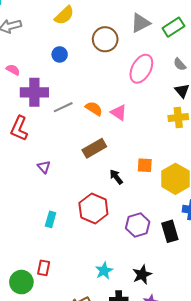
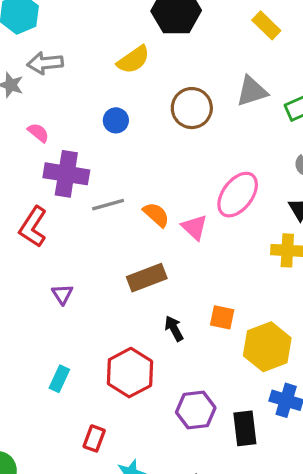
pink ellipse: (141, 69) -> (238, 195), moved
red rectangle: (44, 268) -> (94, 438), moved

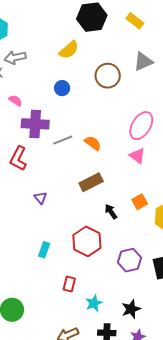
yellow rectangle: (266, 25) -> (135, 21), moved
pink triangle: (194, 227) -> (137, 156), moved
orange square: (222, 317) -> (140, 202), turned -35

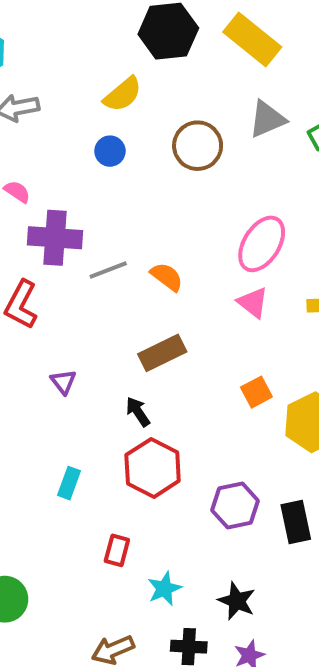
yellow rectangle: (135, 21) -> (252, 39), size x1.6
blue circle: (62, 88) -> (110, 151), moved
black arrow: (111, 212) -> (138, 412), moved
black star: (131, 309) -> (237, 601), turned -30

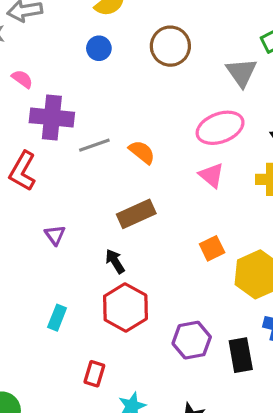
gray triangle: (267, 119) -> (241, 72), moved, turned -44
pink ellipse: (262, 244) -> (220, 128), turned 36

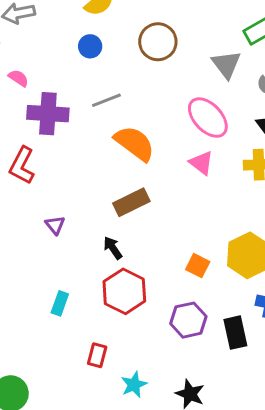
pink ellipse: (220, 128) -> (208, 118), turned 69
gray line: (94, 145) -> (106, 100), moved
orange semicircle: (142, 152) -> (135, 143), size x1.6
orange square: (212, 248) -> (198, 266), moved, turned -35

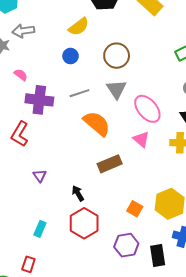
gray triangle: (226, 64) -> (116, 89), moved
brown rectangle: (131, 202) -> (110, 164), moved
red rectangle: (97, 355) -> (28, 264), moved

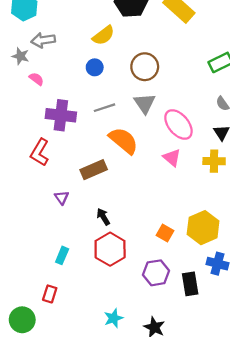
pink semicircle: (21, 75) -> (36, 79), moved
brown rectangle: (110, 164) -> (94, 170), moved

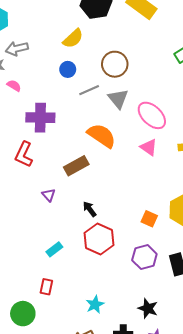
gray line: (104, 108) -> (89, 90), moved
cyan rectangle: (62, 255) -> (54, 249), turned 35
cyan star: (113, 318) -> (95, 305), moved

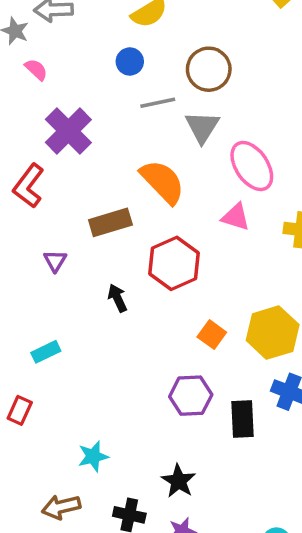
purple cross: (40, 118) -> (68, 131), turned 32
pink triangle: (149, 147) -> (236, 217), turned -30
red hexagon: (99, 239) -> (174, 263), moved

